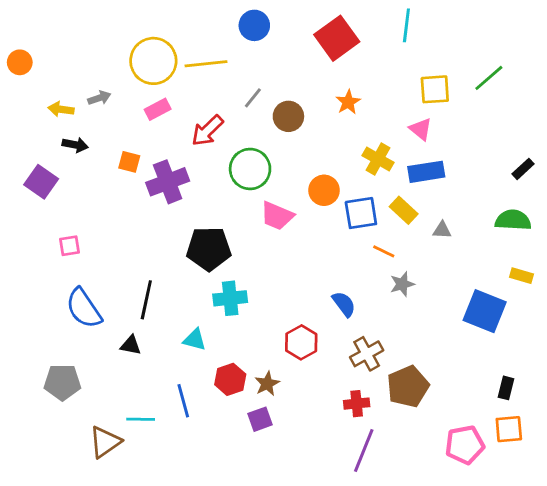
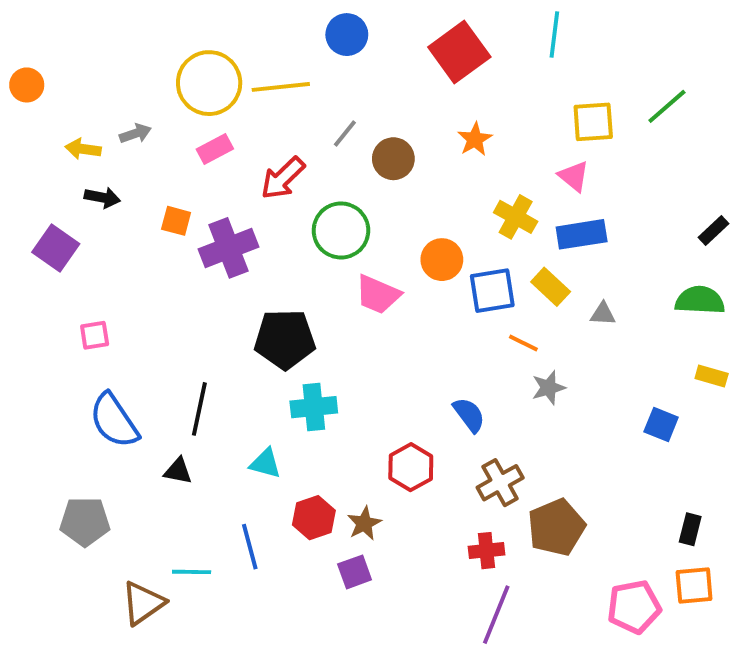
blue square: (485, 311) -> (661, 424), size x0.6

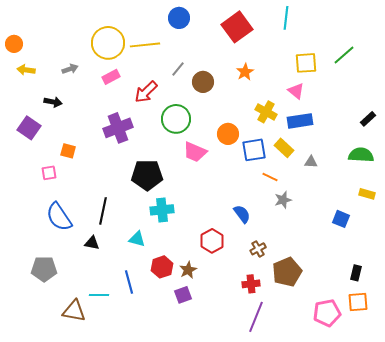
yellow arrow: (83, 149) -> (26, 70), moved
orange square: (176, 221) -> (68, 151), moved
brown cross: (500, 483) -> (258, 249), size x0.7
brown triangle: (143, 603) -> (74, 311), turned 45

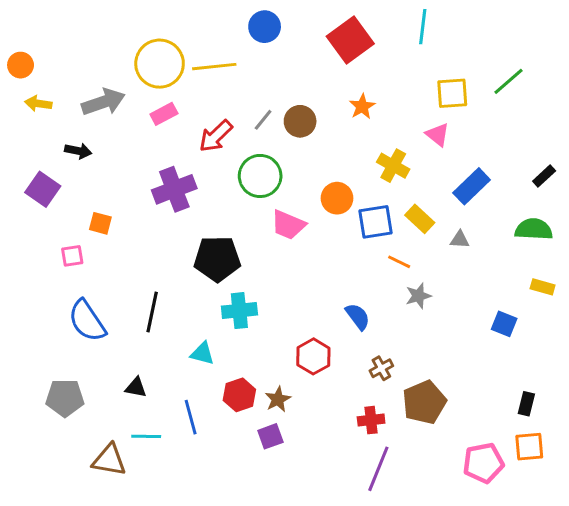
gray arrow: (70, 69) -> (103, 102), size x1.8
gray line: (178, 69) -> (263, 120), moved
blue rectangle: (300, 121) -> (472, 186), moved, turned -35
black triangle: (92, 243) -> (136, 387), moved

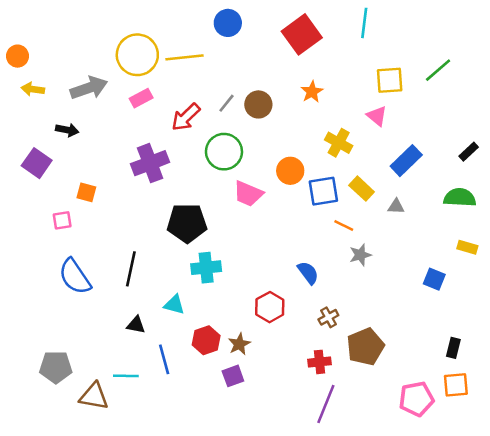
black triangle: (136, 387) -> (136, 325), moved
gray pentagon: (65, 398) -> (56, 367), moved

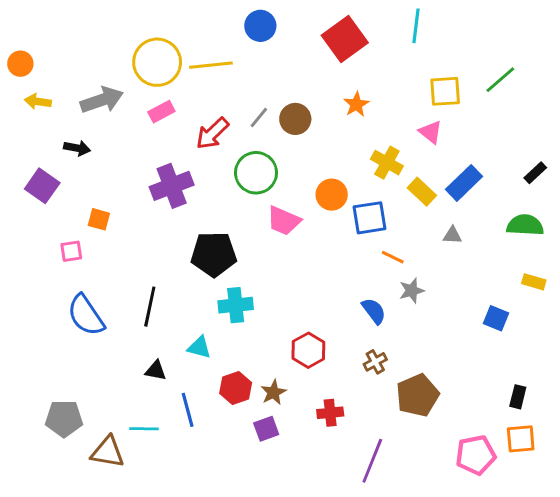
yellow rectangle: (362, 189) -> (422, 192), moved
blue semicircle: (308, 273) -> (374, 311), moved
red cross: (320, 362) -> (330, 413), moved

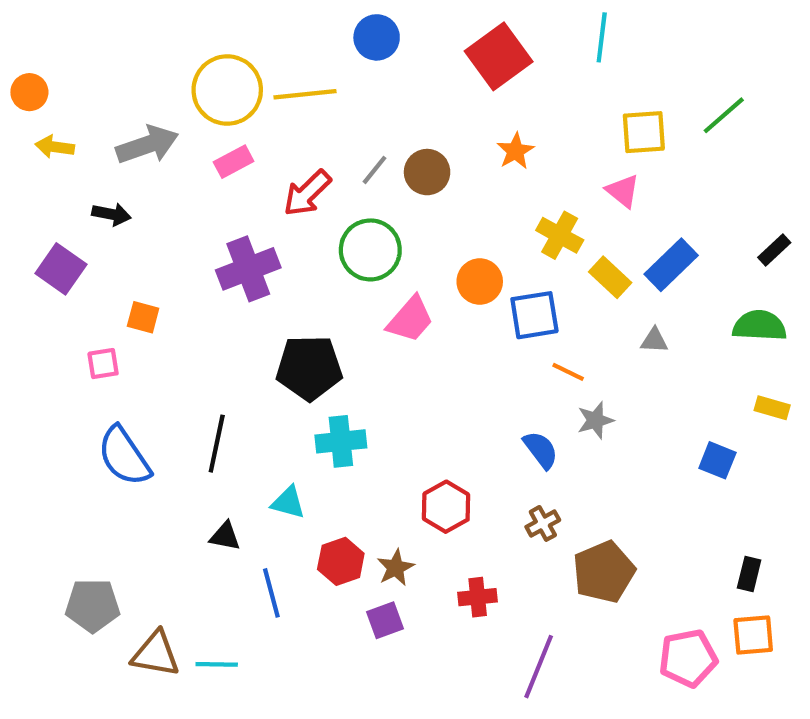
pink trapezoid: (284, 221) -> (410, 319), turned -72
cyan line: (144, 429) -> (217, 664), moved

